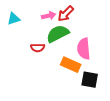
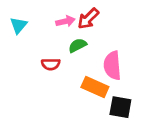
cyan triangle: (14, 19) -> (18, 25), turned -32
green semicircle: (58, 34) -> (78, 45), size x0.6

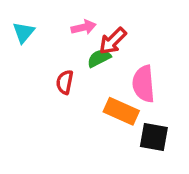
red arrow: (88, 19) -> (113, 41), moved
red semicircle: (51, 64) -> (65, 82), turned 102

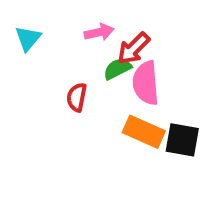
pink semicircle: (144, 84) -> (146, 83), moved
black square: (154, 137) -> (182, 140), moved

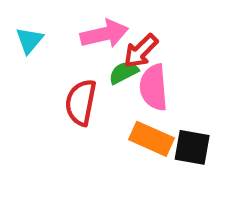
pink arrow: (99, 32) -> (104, 34), size x1.5
red semicircle: (77, 97) -> (81, 102), size x1.5

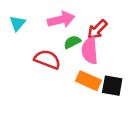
red arrow: (141, 51) -> (97, 30), moved
red semicircle: (81, 102) -> (47, 59), turned 100

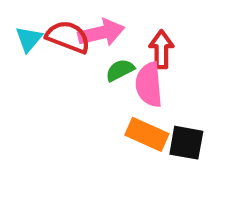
red arrow: (97, 30) -> (161, 49), turned 135
red semicircle: (47, 59) -> (68, 37), moved

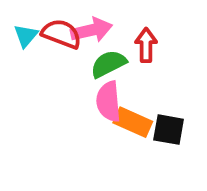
green semicircle: (120, 70) -> (108, 64), size x1.4
pink semicircle: (149, 85) -> (108, 101), moved

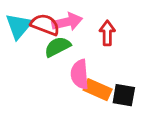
cyan triangle: (26, 36) -> (19, 26), size x1.5
green semicircle: (108, 64) -> (58, 47), moved

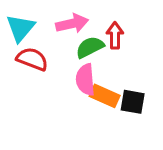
red semicircle: (45, 25) -> (32, 59), moved
green semicircle: (58, 47) -> (90, 47), moved

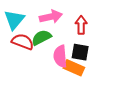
green semicircle: (90, 47) -> (41, 38), moved
black square: (133, 102) -> (80, 52), moved

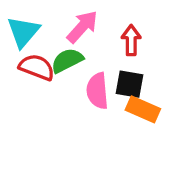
pink arrow: (51, 17) -> (82, 27), turned -35
orange rectangle: (74, 68) -> (143, 109), moved

